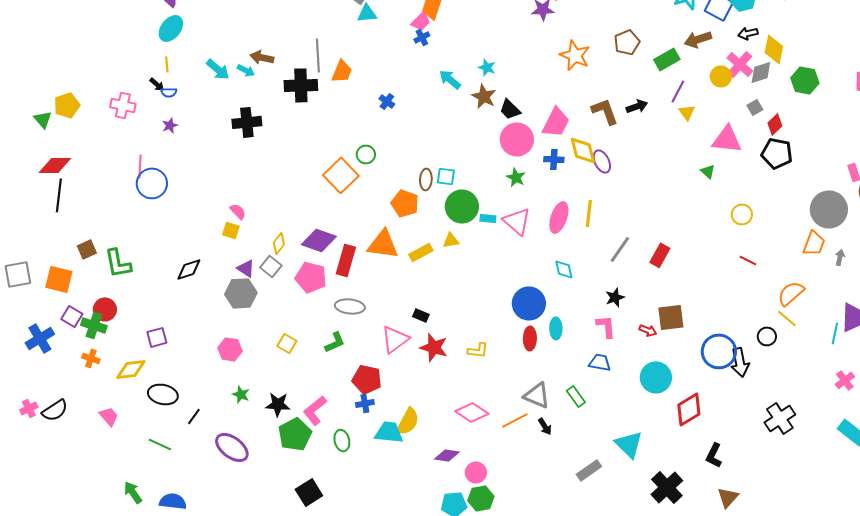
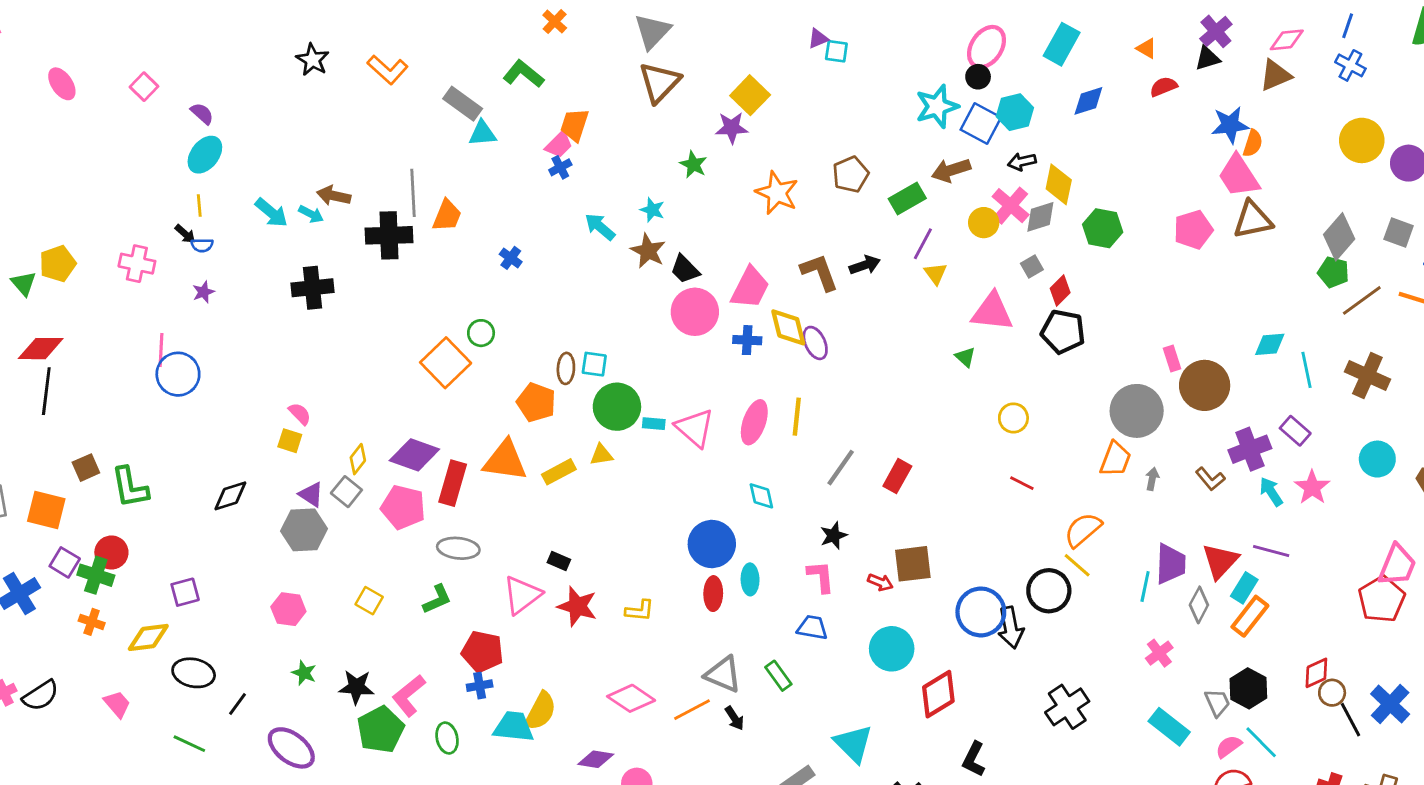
green star: (516, 177) -> (693, 165), moved
black circle: (767, 336) -> (1049, 591), size x1.6

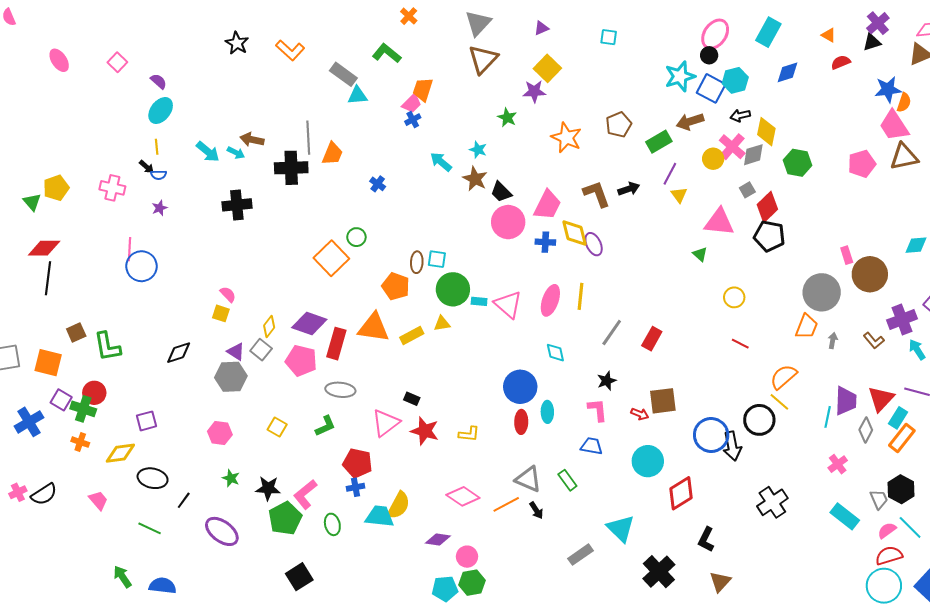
purple triangle: (818, 38) -> (541, 28), moved
red diamond: (1060, 291) -> (767, 207), size x1.4

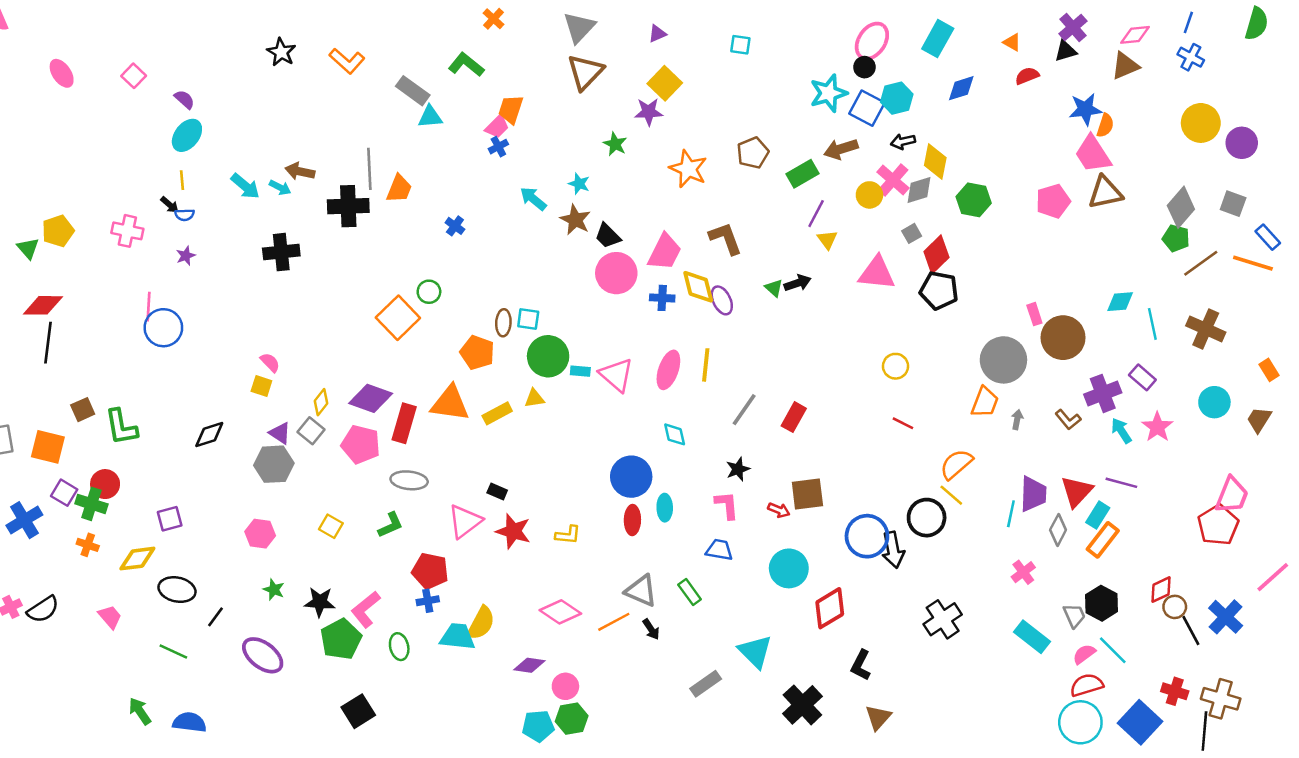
black arrow: (629, 189) -> (797, 283), moved
green triangle: (700, 254) -> (774, 288), moved

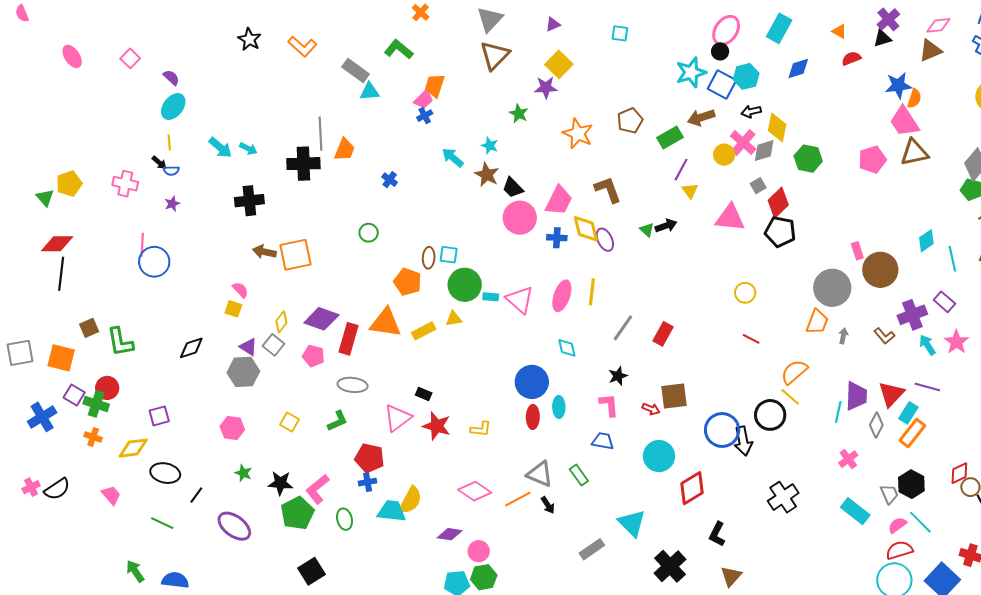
brown arrow: (300, 171) -> (264, 252), moved
cyan diamond: (1120, 302) -> (926, 241), turned -30
orange square: (398, 318) -> (295, 255), moved, turned 32
pink pentagon: (361, 444) -> (313, 356), size x0.7

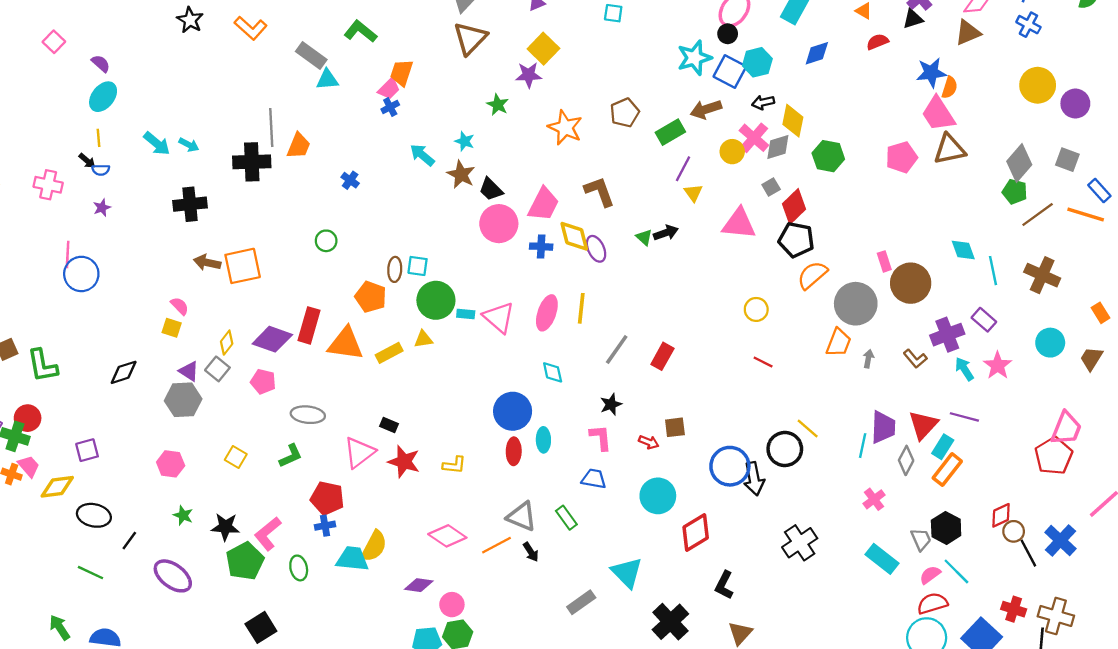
cyan diamond: (926, 241) -> (963, 250), turned -75
red rectangle: (349, 339) -> (309, 325), moved
orange semicircle: (794, 372) -> (812, 275), moved
brown square: (674, 396) -> (675, 427), size x0.7
pink trapezoid: (111, 495) -> (29, 466), moved

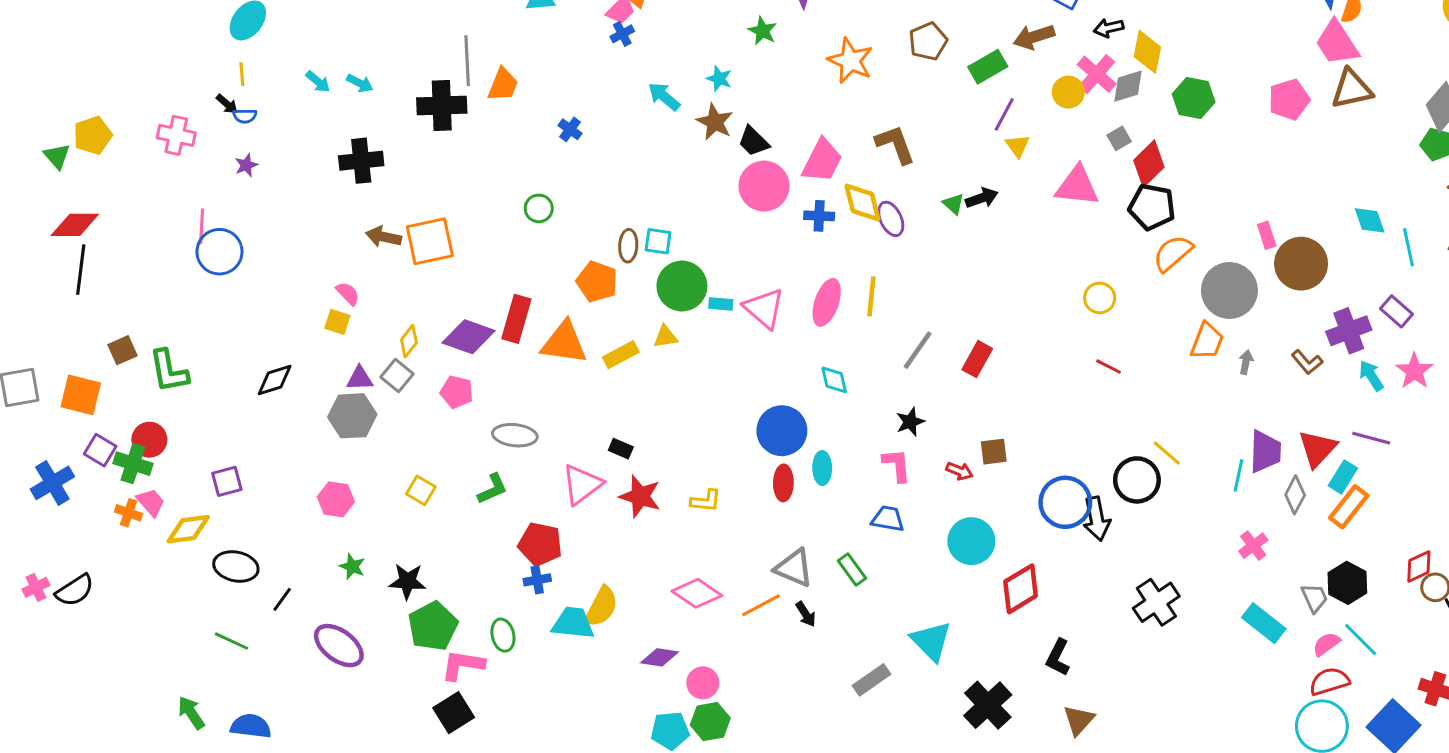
cyan arrow: (157, 144) -> (318, 82), size x0.7
purple triangle: (189, 371) -> (360, 378), turned -35
pink L-shape: (268, 534) -> (463, 665), moved, turned 48

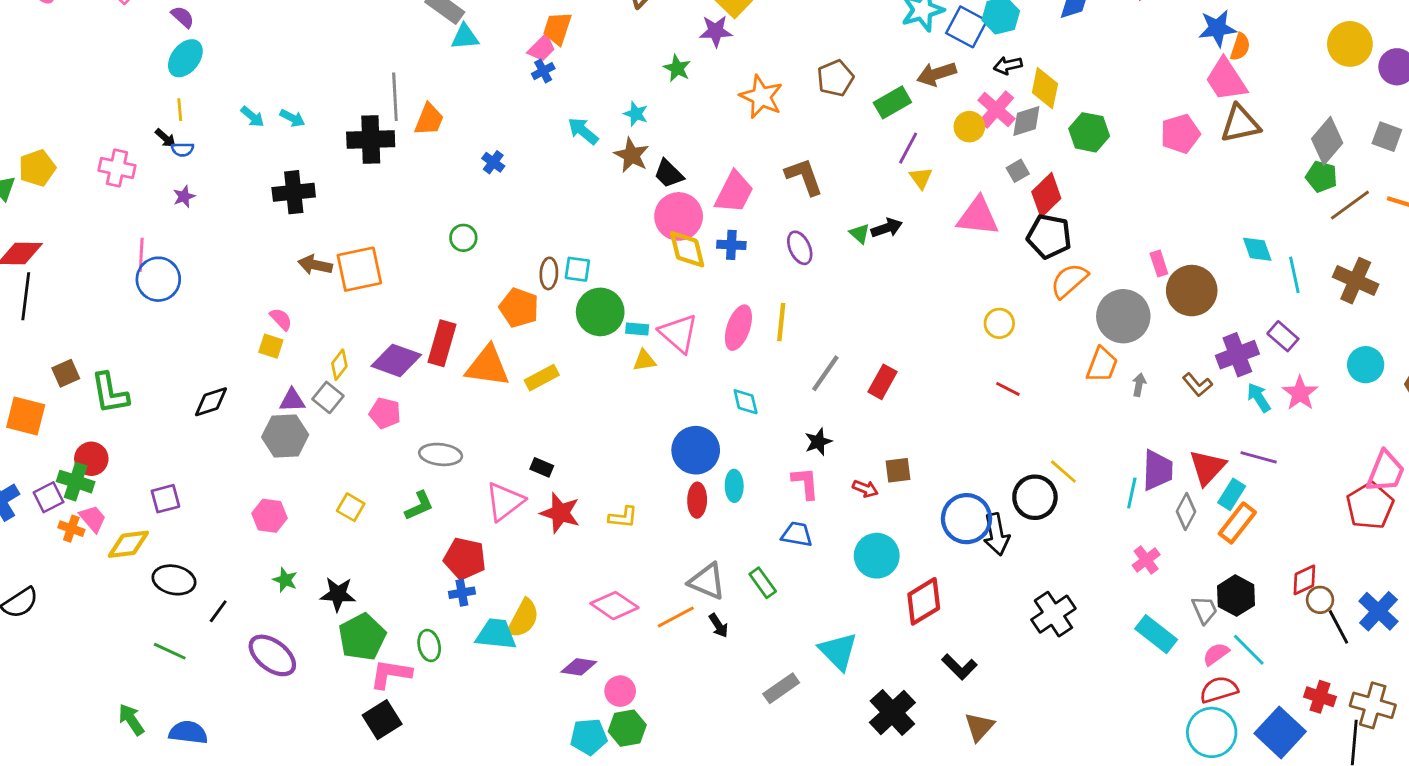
yellow diamond: (862, 202) -> (687, 249), moved
yellow triangle: (666, 337) -> (644, 360), moved
purple square: (100, 450) -> (49, 497), moved, turned 32
black L-shape: (1058, 657) -> (959, 667), turned -72

